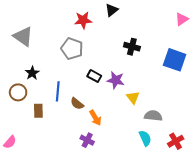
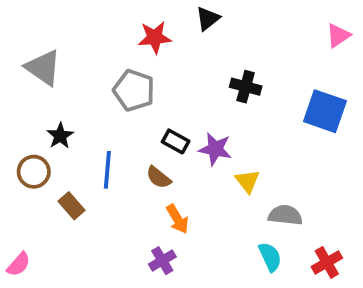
brown semicircle: (77, 104) -> (159, 177), moved
brown rectangle: (38, 111) -> (72, 206), turned -40
purple cross: (87, 140) -> (162, 261), turned 32

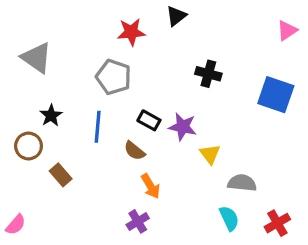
blue line: (107, 170) -> (98, 127), moved

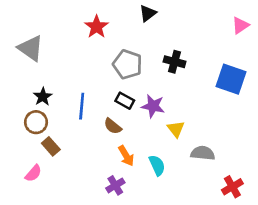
red star: (131, 32) -> (97, 27), moved, turned -30
gray pentagon: (114, 77) -> (127, 64), moved
brown circle: (29, 146) -> (36, 122), moved
cyan semicircle: (229, 218) -> (157, 165), moved
pink semicircle: (16, 225) -> (33, 173), moved

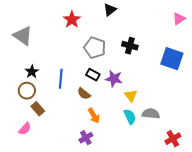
cyan semicircle: (157, 165) -> (130, 117), moved

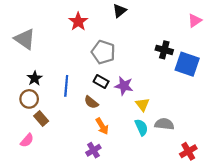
black cross: (130, 46) -> (164, 50), moved

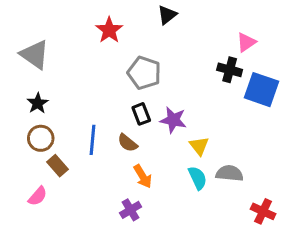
pink triangle: (195, 20) -> (246, 42), moved
black star: (35, 78) -> (38, 103), moved
black rectangle: (101, 82) -> (141, 114), turned 40
blue line: (66, 86) -> (92, 140), moved
red cross: (188, 151) -> (263, 211), turned -35

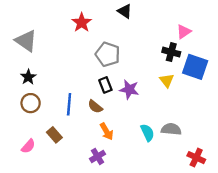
black triangle: (167, 15) -> (125, 11), turned -49
yellow triangle: (199, 146) -> (167, 80), moved
brown rectangle: (57, 166) -> (54, 135), moved

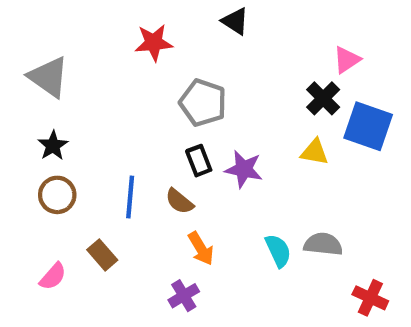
red star: (82, 23) -> (154, 43), turned 30
black cross: (171, 52) -> (323, 98), turned 30
yellow triangle: (167, 80) -> (315, 152), turned -42

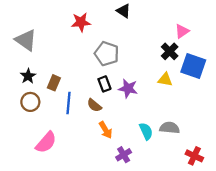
brown rectangle: (102, 255) -> (54, 83), moved, turned 64
pink semicircle: (53, 276) -> (46, 142), moved, size x1.5
purple cross: (184, 296) -> (124, 155), moved

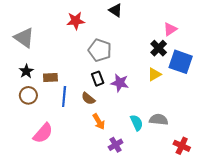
yellow triangle: (165, 79) -> (154, 74), turned -40
brown rectangle: (54, 83) -> (50, 78), turned 64

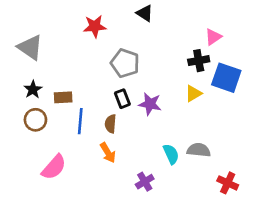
black cross: (159, 48) -> (199, 61), turned 35
brown semicircle: (88, 99) -> (111, 124), turned 56
orange arrow: (99, 122) -> (108, 153), moved

